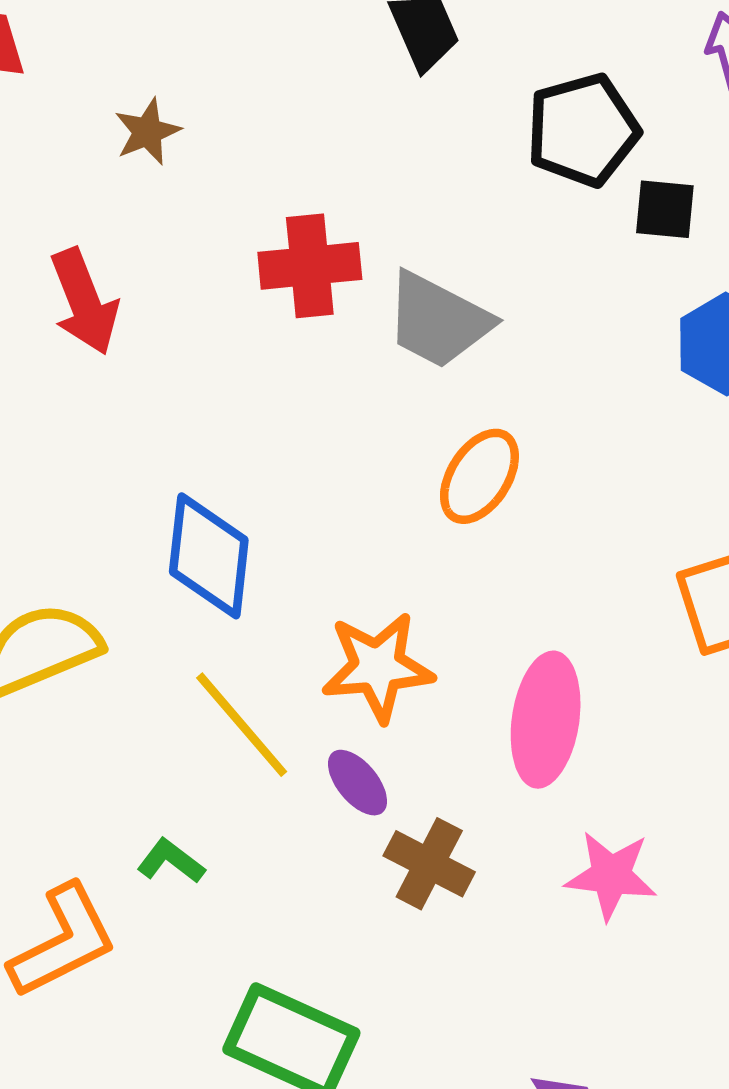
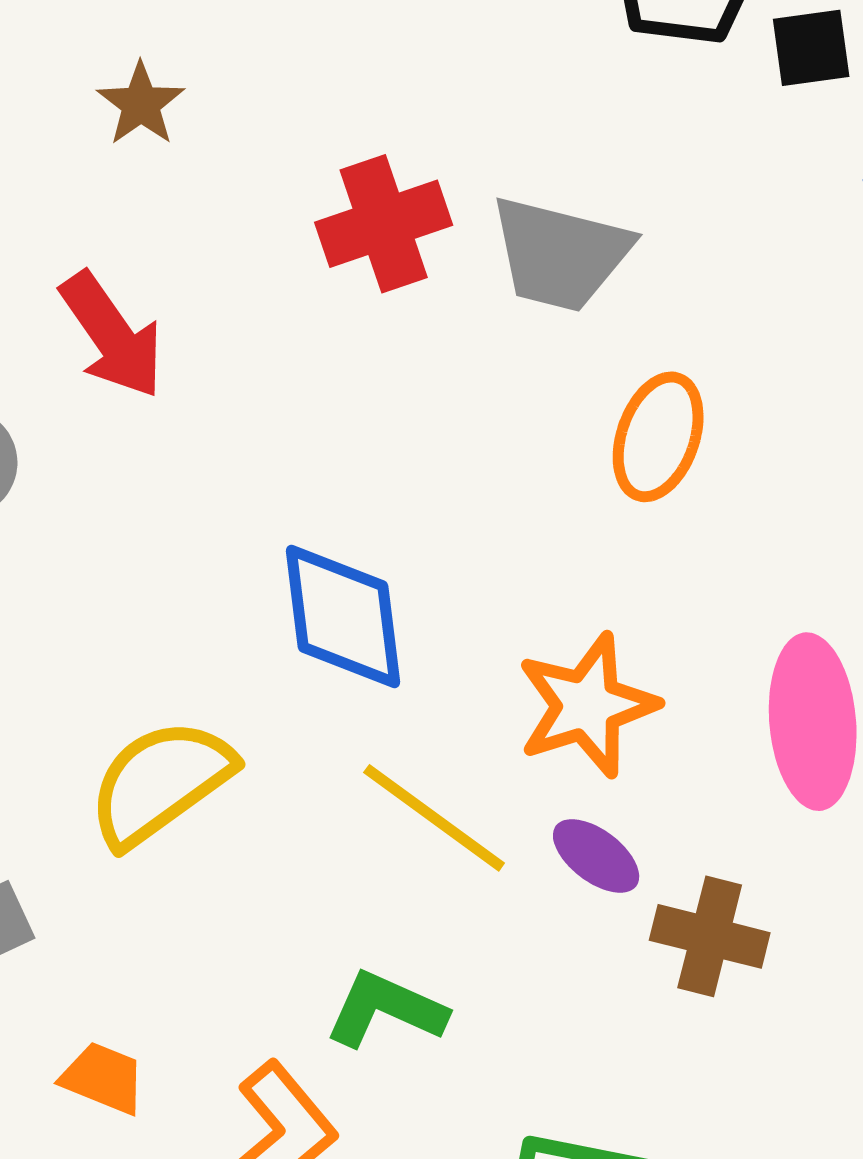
green L-shape: (171, 861) -> (386, 1009), size x1.4

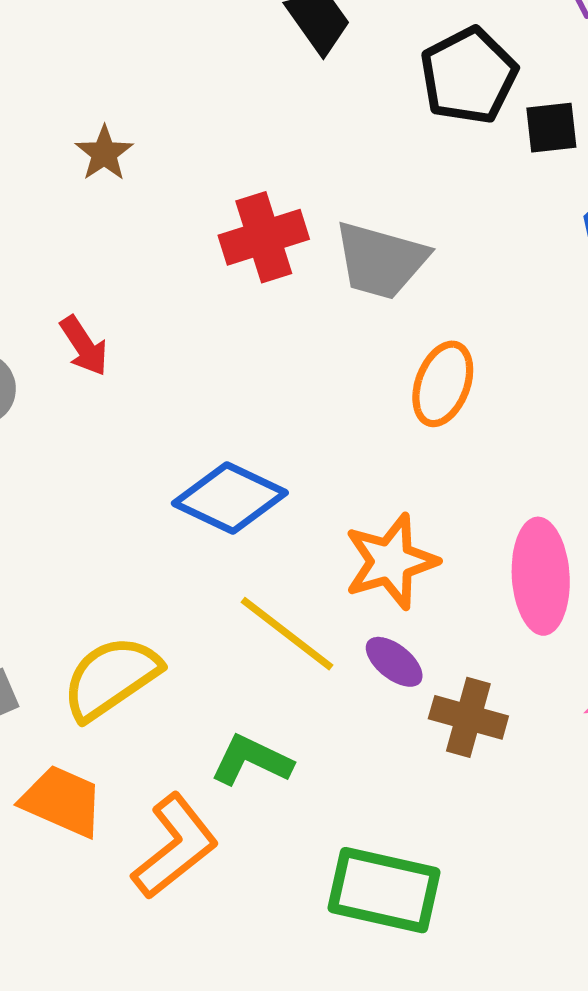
red arrow: (112, 335) -> (84, 346), moved, size x0.7
blue diamond: (343, 617) -> (230, 498), turned -59
yellow semicircle: (160, 782) -> (111, 678), moved
orange trapezoid: (103, 1078) -> (62, 801), size x1.5

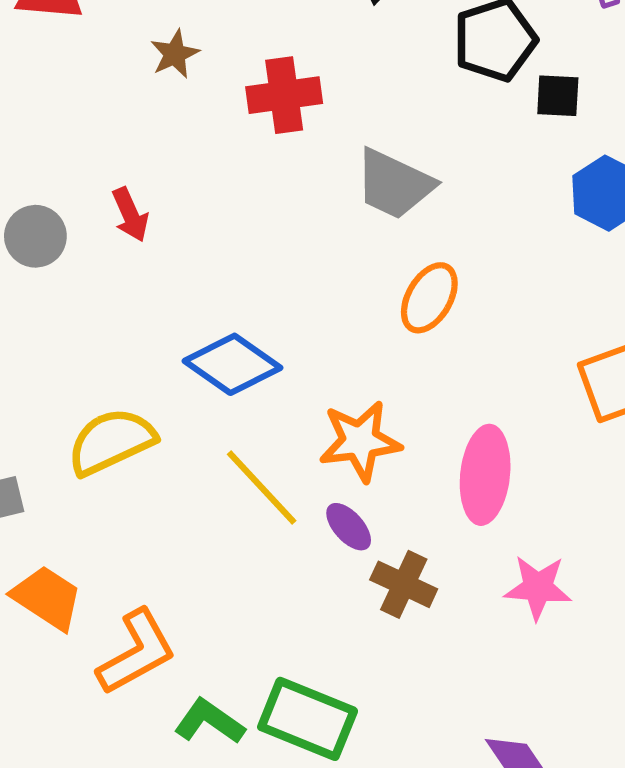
red cross: (264, 237) -> (284, 95), moved
yellow semicircle: (111, 678) -> (111, 441), moved
green L-shape: (252, 760) -> (209, 721), moved

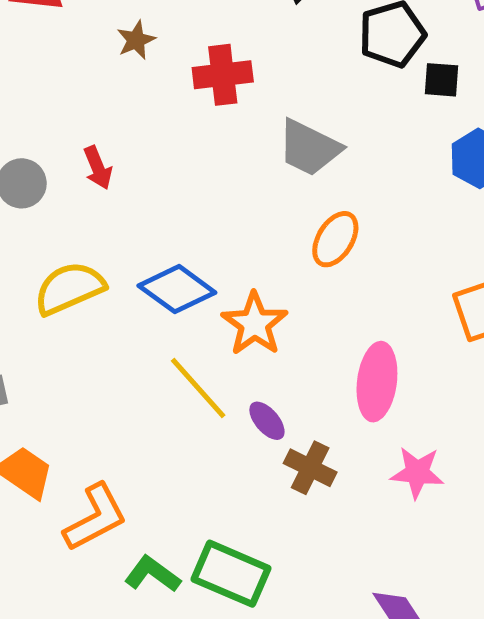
yellow semicircle: (111, 441) -> (69, 288), moved
orange star: (360, 441) -> (255, 324), moved, turned -30

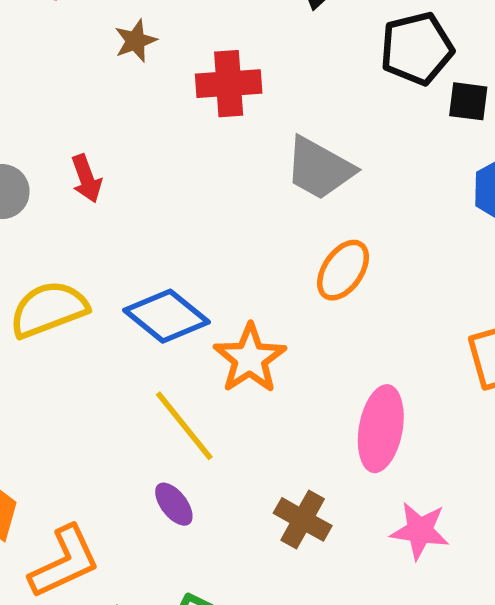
purple ellipse: (267, 421) -> (174, 504), moved

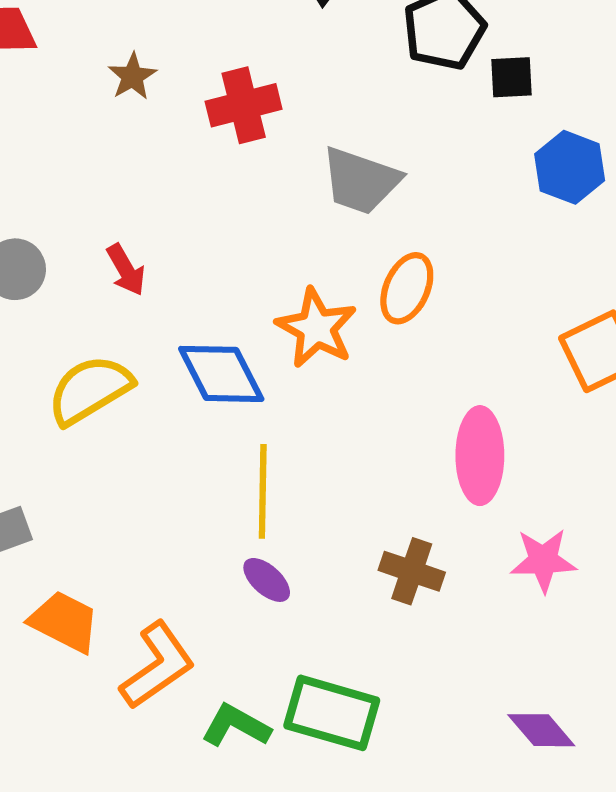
red arrow: (86, 179) -> (126, 270), moved
blue diamond: (167, 316) -> (221, 374), turned 34
orange star: (250, 358) -> (316, 328), moved
yellow line: (184, 426) -> (263, 491), turned 50

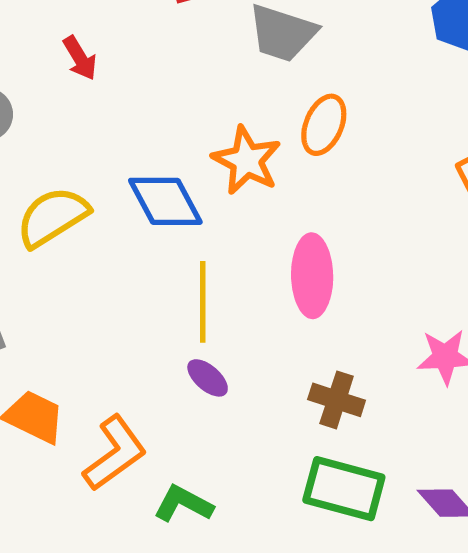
red arrow: (126, 270) -> (80, 58), moved
pink ellipse: (480, 456) -> (312, 276), moved
brown cross: (412, 571) -> (337, 400), moved
green rectangle: (332, 713) -> (344, 489), moved

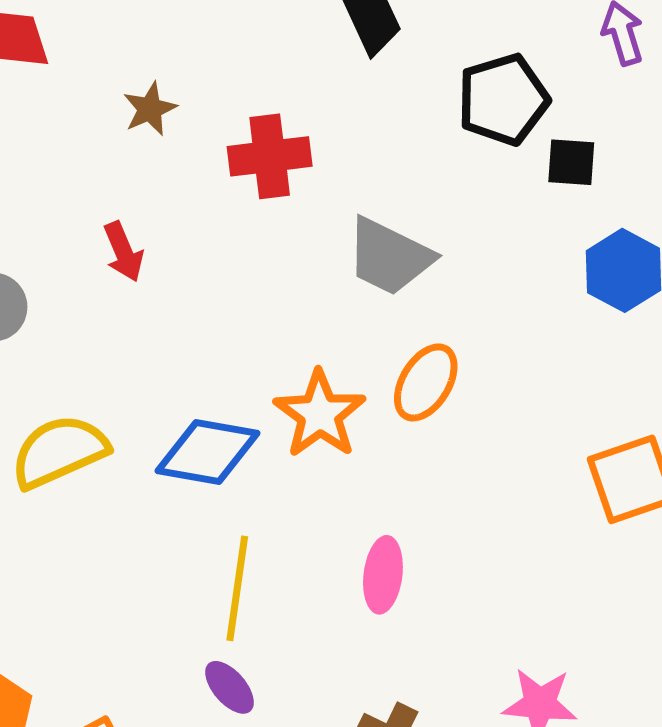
blue diamond: (165, 201) -> (208, 452), turned -60
pink ellipse: (312, 276) -> (383, 575), size x0.7

